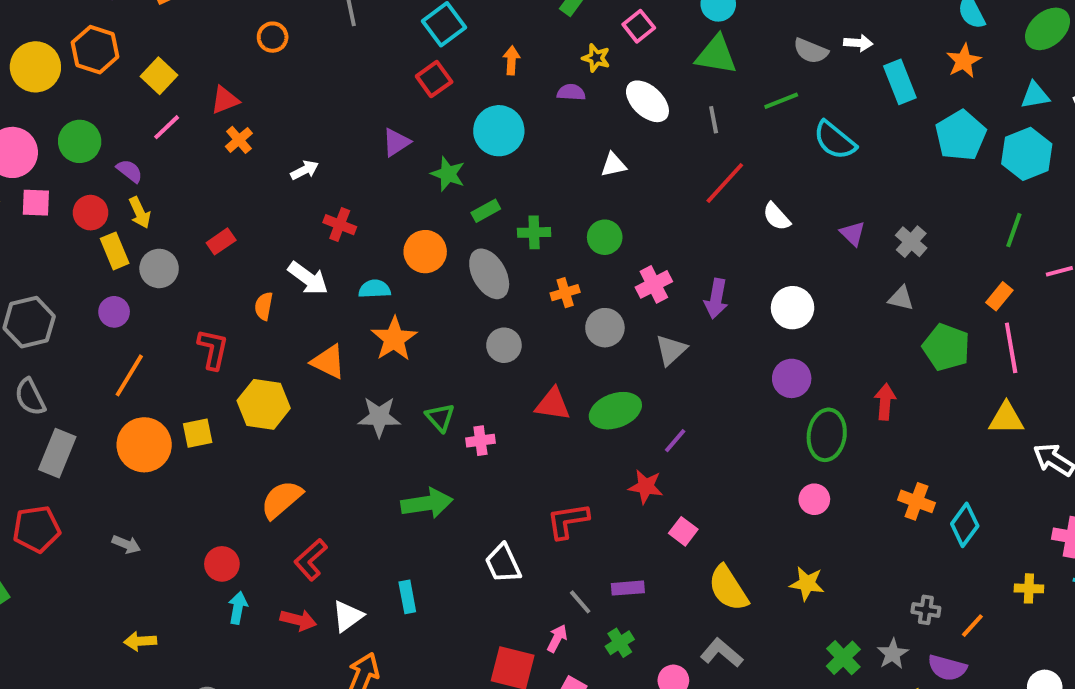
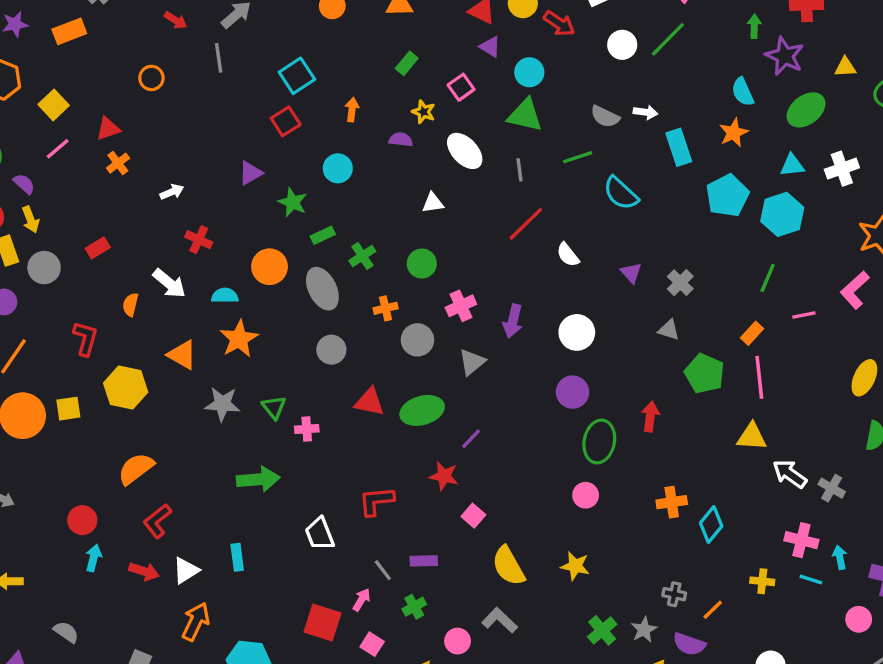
cyan circle: (499, 131) -> (338, 168), size x0.7
green cross: (534, 232) -> (362, 256), turned -35
orange cross: (916, 501) -> (672, 502), turned -32

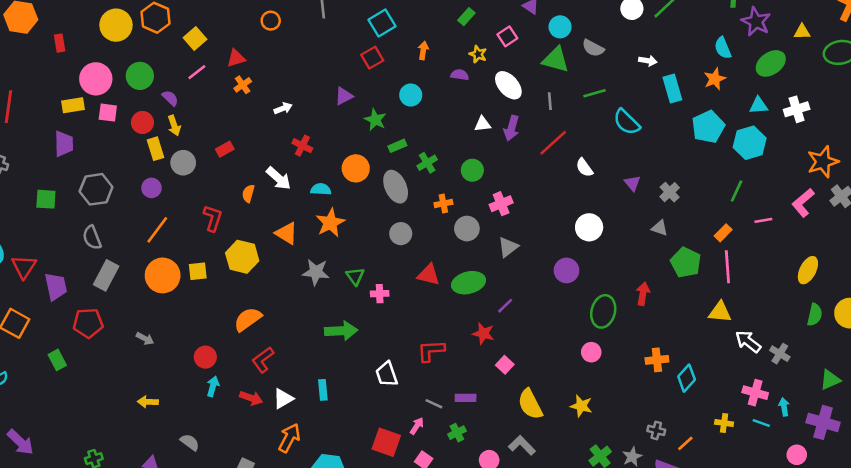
gray semicircle: (605, 117) -> (593, 48), moved
purple arrow: (513, 321) -> (511, 128), moved
purple circle: (573, 392) -> (566, 270), moved
gray line: (383, 570) -> (434, 404), turned -30

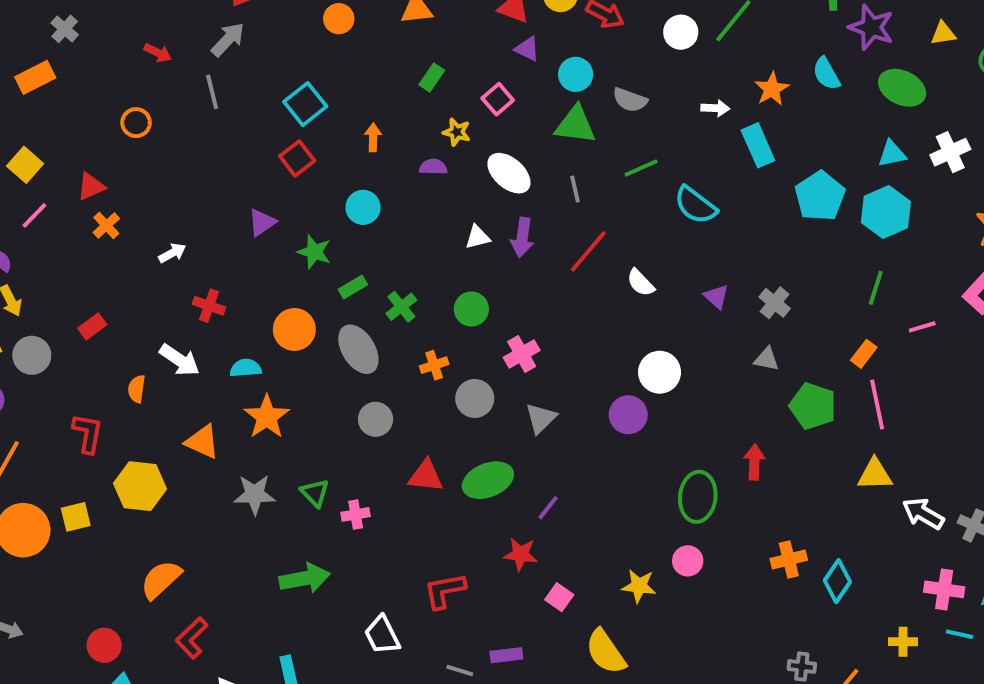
green ellipse: (771, 63) -> (902, 88), turned 68
orange star: (715, 79) -> (772, 89), moved
purple circle: (566, 270) -> (628, 415), moved
yellow star: (581, 406) -> (639, 586), moved

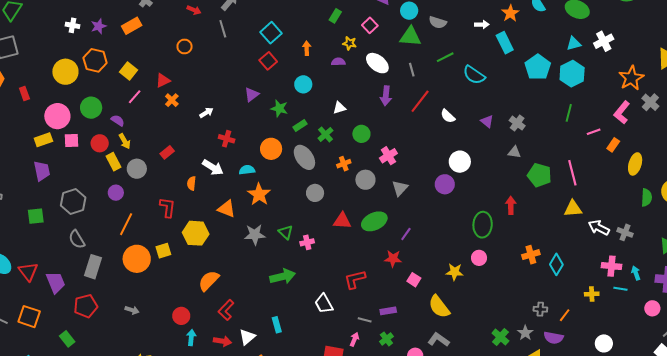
white triangle: (478, 237) -> (339, 108), moved
orange rectangle: (864, 354) -> (613, 145), moved

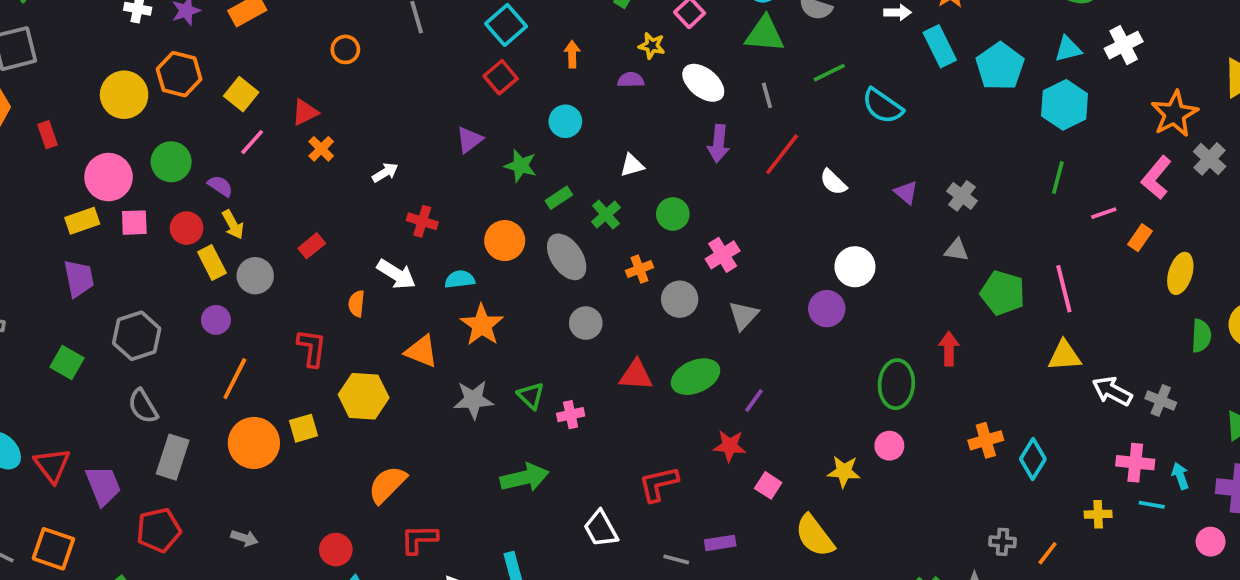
cyan pentagon: (538, 67) -> (1000, 66), moved
green square: (36, 216) -> (67, 363), turned 36
red L-shape: (226, 310) -> (419, 539), turned 45

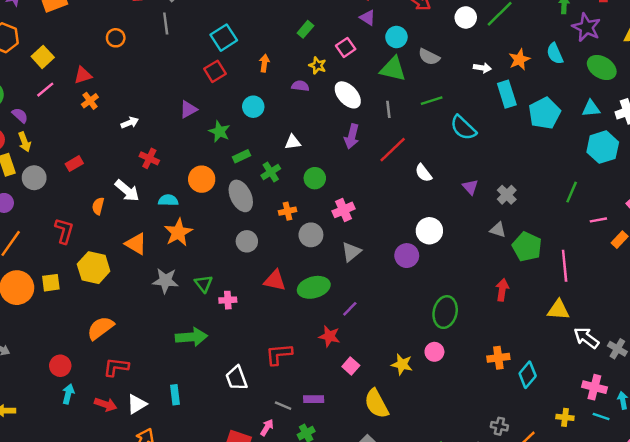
cyan hexagon: (1065, 105) -> (603, 147), moved
green pentagon: (1003, 293) -> (527, 247), moved
red arrow: (949, 349) -> (502, 290), moved

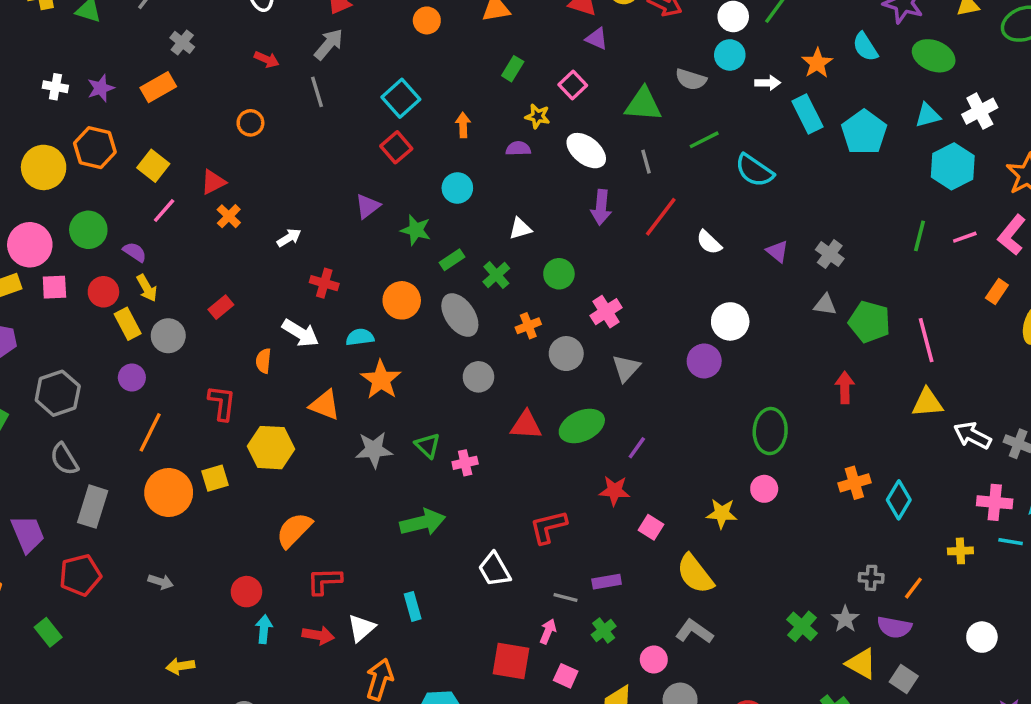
cyan circle: (396, 37) -> (730, 55), moved
pink line: (598, 220) -> (965, 237), moved

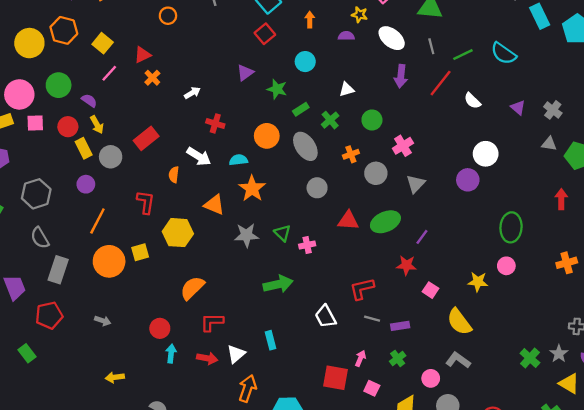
green line: (704, 140) -> (463, 55), moved
red rectangle: (221, 307) -> (146, 138), size x1.5
gray line: (566, 597) -> (372, 319), moved

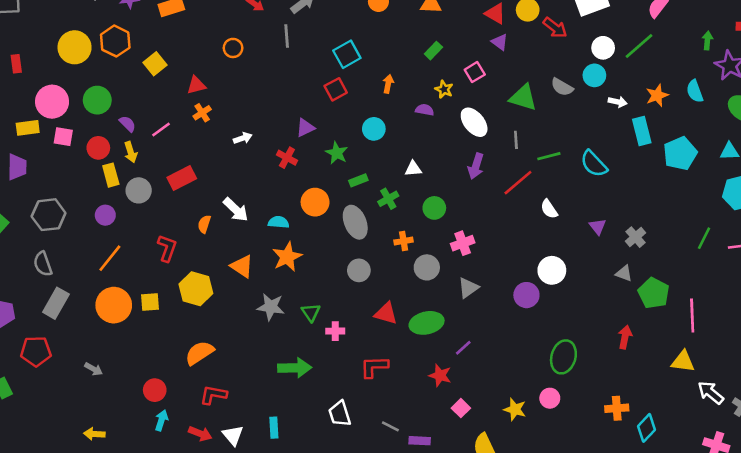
pink line: (109, 73) -> (161, 129), moved
red cross: (215, 123) -> (287, 158), moved
red L-shape: (362, 289) -> (374, 367), moved
white triangle: (236, 354) -> (233, 435), turned -42

